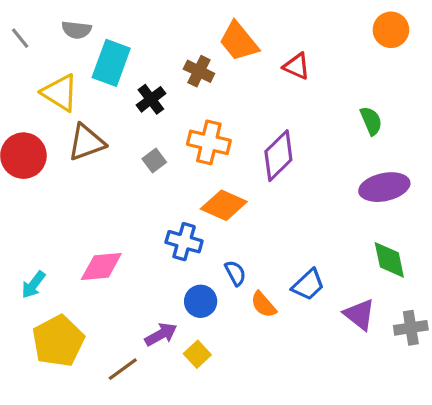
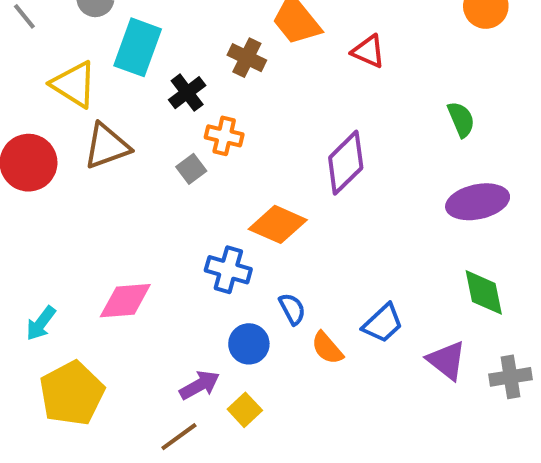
orange cross: (209, 142) -> (224, 136), moved, size x0.7
brown line: (123, 369) -> (179, 437), moved

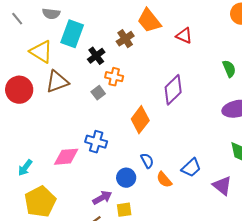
brown cross: (247, 58) -> (125, 39), turned 30
orange diamond: (278, 224) -> (140, 120), turned -76
blue cross: (228, 270) -> (96, 142), moved
yellow square: (245, 410) -> (124, 210), turned 35

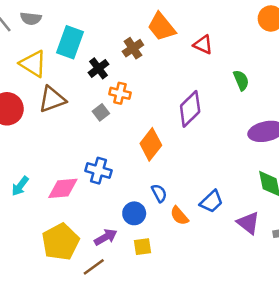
gray semicircle: (51, 14) -> (31, 18), moved
green semicircle: (229, 69) -> (241, 80), moved
cyan arrow: (25, 168) -> (20, 186), moved
yellow pentagon: (40, 202) -> (60, 242), moved
yellow square: (124, 210) -> (142, 247), moved

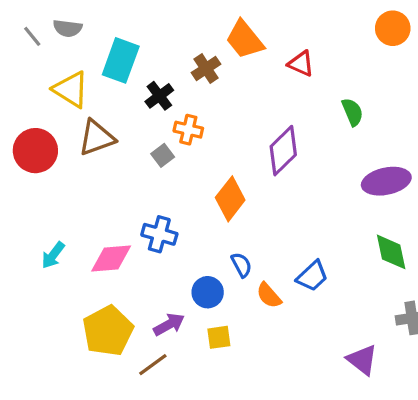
purple triangle: (248, 223) -> (362, 360), moved

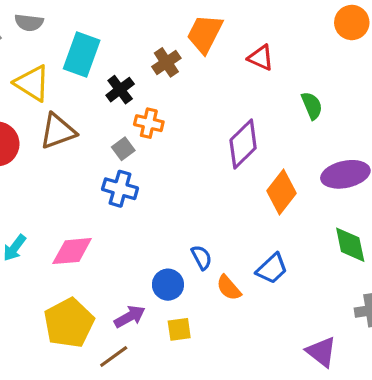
orange trapezoid: (245, 40) -> (205, 34), turned 66
orange diamond: (230, 199) -> (281, 192), moved
blue cross: (159, 234) -> (120, 189), moved

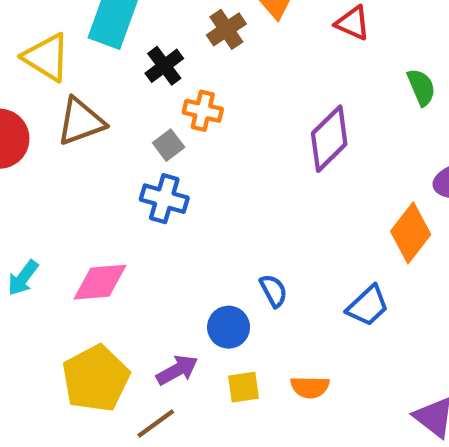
orange diamond: (281, 192) -> (411, 233), moved
orange semicircle: (229, 288) -> (310, 387), moved, turned -48

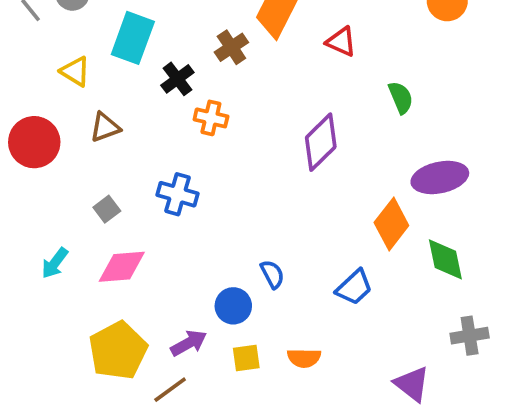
yellow triangle: (46, 57) -> (75, 71), size x0.7
brown triangle: (81, 122) -> (105, 127), size x0.7
gray square: (169, 145) -> (107, 209), moved

